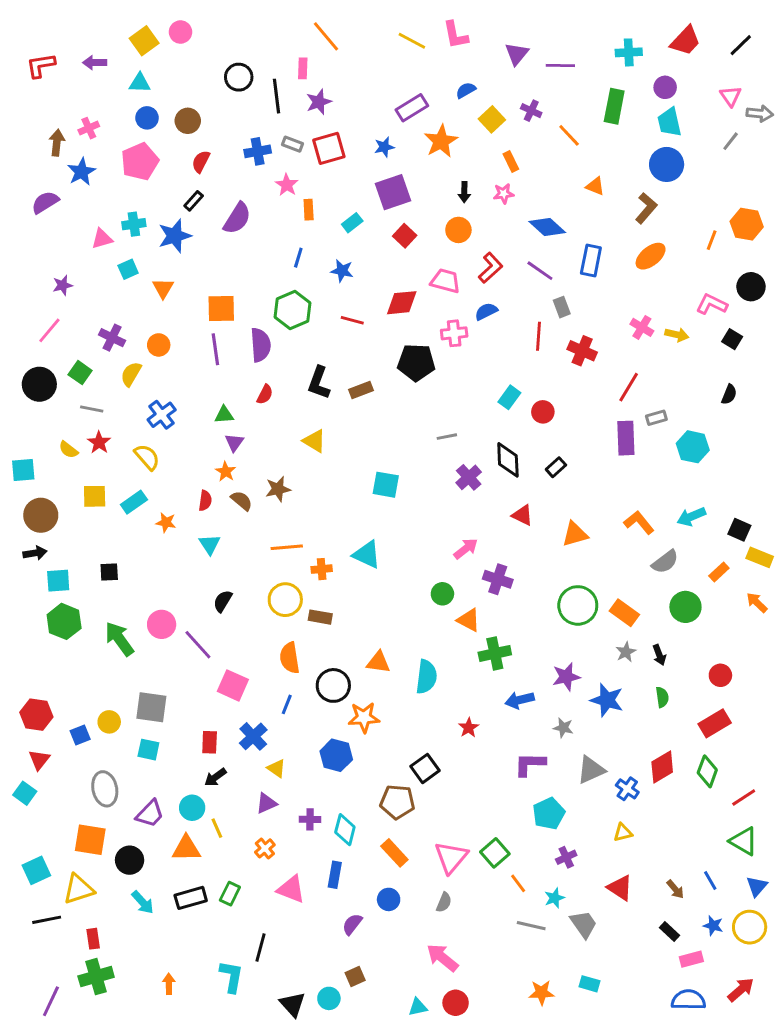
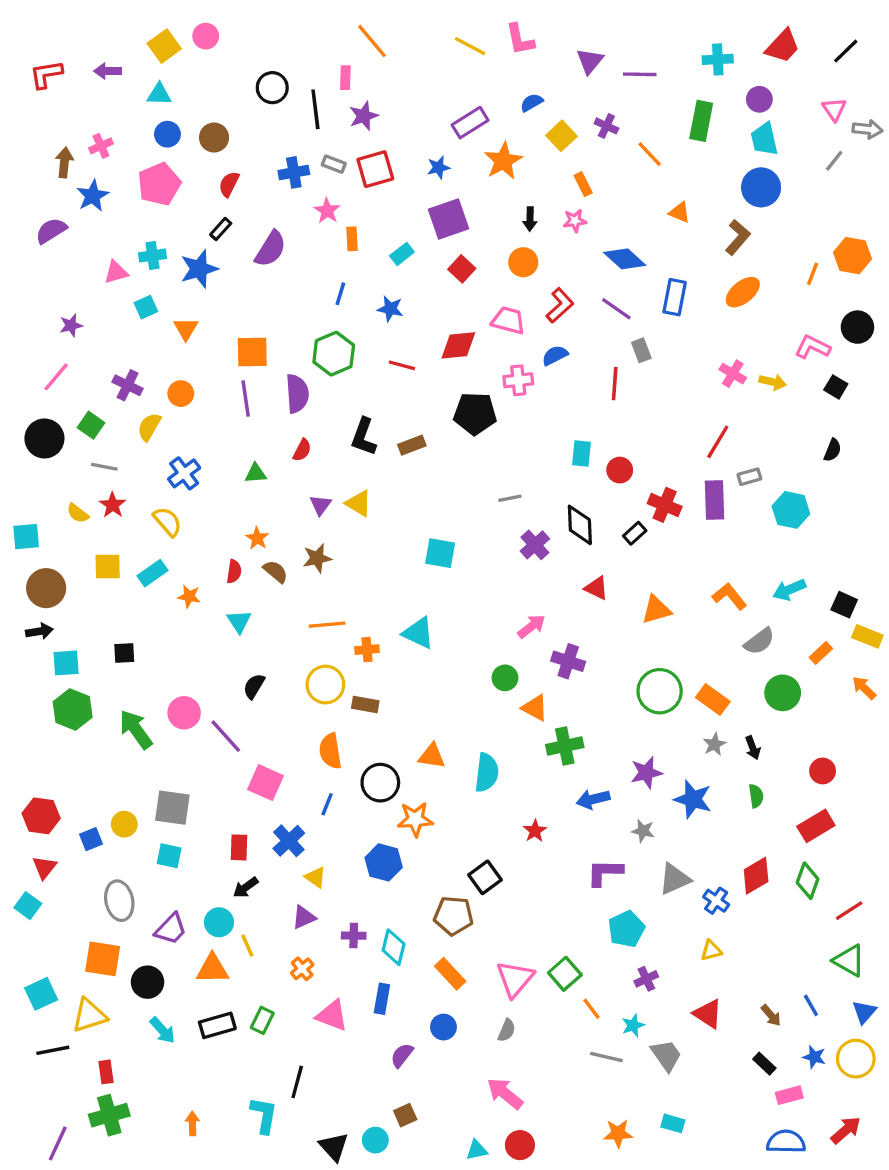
red cross: (582, 351) -> (665, 505), moved
cyan rectangle: (509, 397) -> (581, 453), turned -30
purple triangle: (234, 442) -> (320, 505), moved

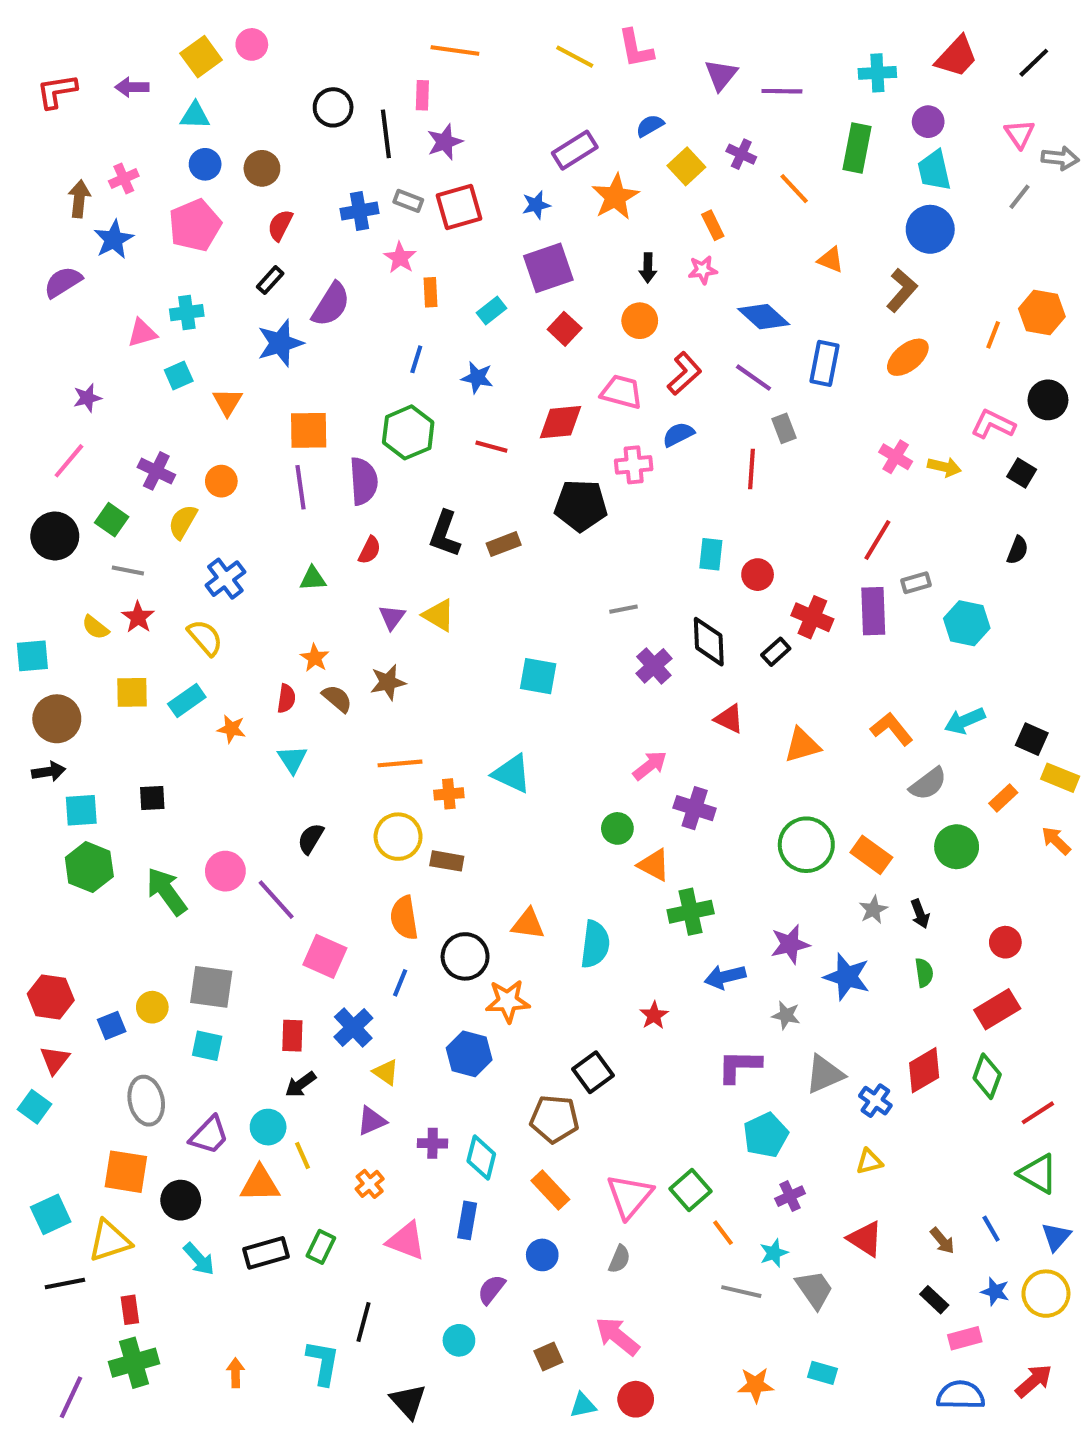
orange line: (372, 41) -> (455, 51), turned -42
blue star: (199, 269) -> (280, 343), moved
brown square: (405, 1115) -> (548, 1357), moved
cyan circle: (375, 1140) -> (459, 1340), moved

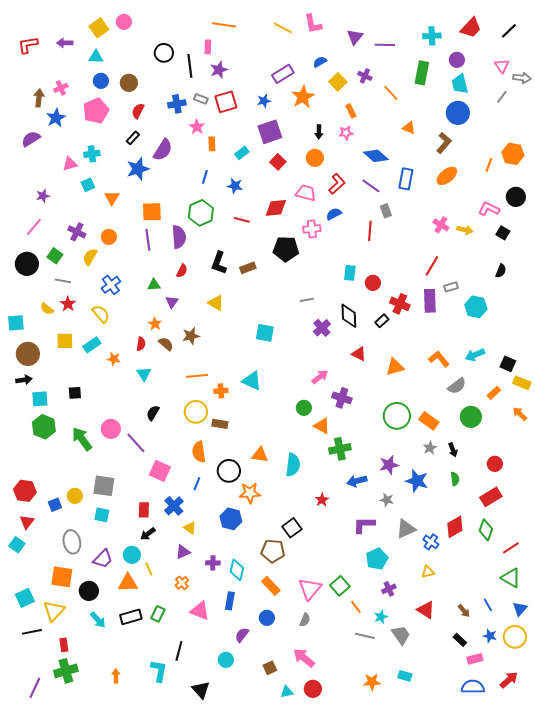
purple triangle: (392, 617) -> (172, 302), moved
yellow triangle: (110, 1241) -> (54, 611), turned -30

